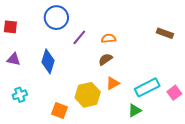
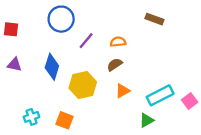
brown rectangle: (165, 33) -> (154, 19), moved
cyan cross: (20, 95) -> (31, 117), moved
yellow hexagon: (88, 95) -> (83, 85), moved

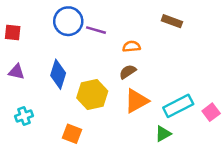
purple line: (86, 41) -> (96, 30), moved, turned 66
orange triangle: (123, 91) -> (136, 101), size x1.5
cyan cross: (31, 117) -> (24, 116), moved

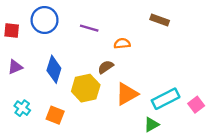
blue circle: (68, 21) -> (45, 20), moved
purple triangle: (16, 72) -> (15, 67), turned -35
brown semicircle: (128, 72) -> (106, 67), moved
cyan cross: (24, 116) -> (22, 108), turned -35
orange square: (72, 134) -> (55, 115), moved

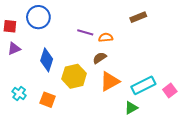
brown rectangle: (160, 20) -> (138, 17), turned -42
purple line: (89, 28) -> (85, 32), moved
purple triangle: (15, 67) -> (14, 49), moved
brown semicircle: (106, 67) -> (100, 58), moved

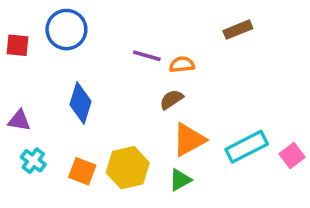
purple triangle: (14, 49) -> (19, 120), moved, turned 32
yellow hexagon: (74, 76) -> (128, 168), moved
green triangle: (131, 108) -> (180, 180), moved

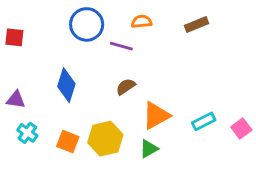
blue circle: (66, 30) -> (87, 24), moved
orange semicircle: (182, 65) -> (142, 22), moved
brown semicircle: (171, 99) -> (126, 87), moved
cyan rectangle: (247, 147) -> (204, 121), size x0.7

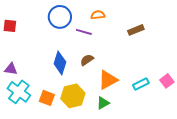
brown rectangle: (196, 24) -> (136, 30), moved
blue diamond: (66, 85) -> (60, 63), moved
pink square: (241, 129) -> (167, 81), moved
cyan cross: (27, 133) -> (19, 92), size x1.6

